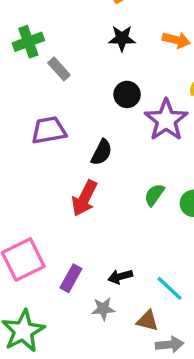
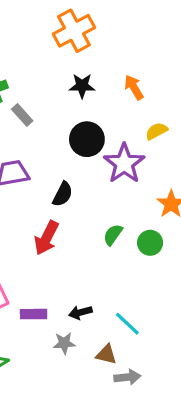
orange arrow: (176, 40) -> (134, 87), turned -135
black circle: (127, 94) -> (87, 139), size x1.4
purple rectangle: (71, 278) -> (34, 314), turned 60

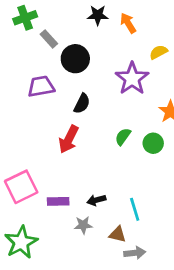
orange arrow: (134, 87) -> (128, 23), moved
black circle: (87, 139) -> (75, 59), moved
cyan line: (127, 324) -> (135, 209), turned 30

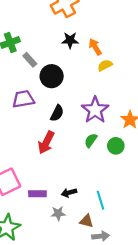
yellow semicircle: (158, 52) -> (105, 65), moved
purple star: (132, 79) -> (95, 110), moved

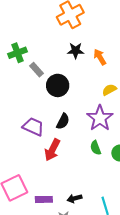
yellow semicircle: (105, 65) -> (109, 90), moved
purple trapezoid: (23, 99) -> (33, 127), moved, turned 35
green semicircle: (91, 140) -> (96, 148), turned -56

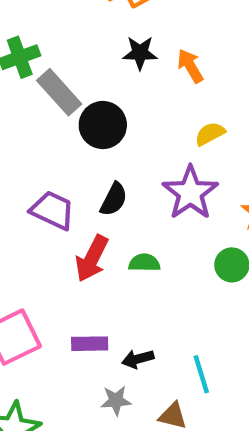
gray rectangle: (37, 70) -> (59, 92), size x1.5
green semicircle: (96, 148) -> (144, 263), moved, turned 112
purple rectangle: (44, 199) -> (90, 344), moved

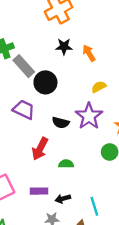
black semicircle: (114, 199) -> (61, 123), moved, turned 77
purple trapezoid: (53, 210) -> (24, 110), moved
green semicircle: (144, 263) -> (66, 164), moved

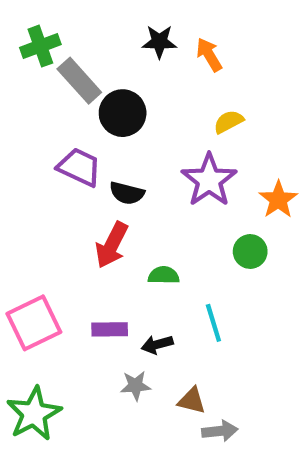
black semicircle: (61, 123) -> (127, 193), moved
cyan line: (94, 206) -> (213, 323), moved

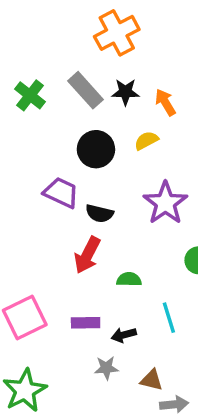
green cross: (40, 46) -> (30, 95), turned -32
gray rectangle: (79, 81) -> (86, 90), moved
yellow semicircle: (229, 122) -> (146, 141), moved

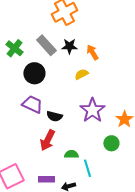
black circle: (96, 149) -> (34, 73), moved
cyan line: (169, 318) -> (87, 168), moved

